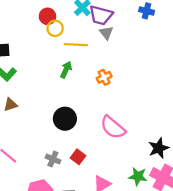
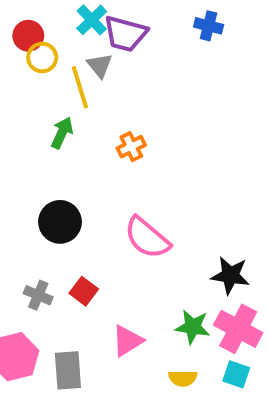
gray triangle: (106, 33) -> (100, 65), moved
yellow line: (76, 45) -> (80, 87), turned 70
black star: (159, 148) -> (230, 275), turned 30

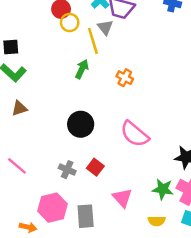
orange cross: (131, 147) -> (125, 78), turned -35
pink triangle: (127, 341) -> (122, 198), turned -40

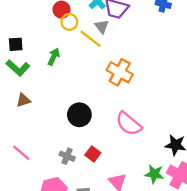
yellow line: (93, 41) -> (91, 39), turned -35
green arrow: (82, 69) -> (54, 57), moved
orange cross: (125, 78) -> (120, 72), size x1.6

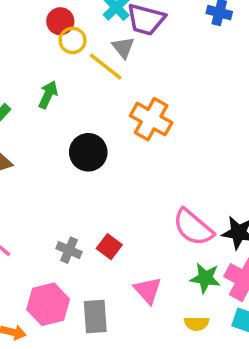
black circle: (79, 115) -> (88, 152), moved
pink semicircle: (129, 124) -> (193, 227), moved

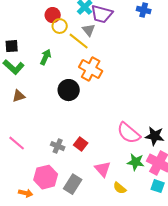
orange cross: (151, 119) -> (91, 69), moved
gray rectangle: (95, 316) -> (73, 184), turned 36
yellow semicircle: (197, 323) -> (120, 188), moved, turned 40

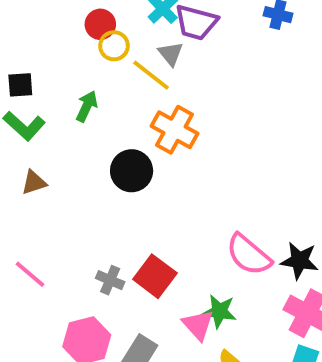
red square: (81, 144) -> (155, 276), size x1.5
green star: (136, 162) -> (219, 311), moved

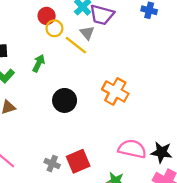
orange cross: (175, 130) -> (115, 91), moved
pink semicircle: (249, 255) -> (132, 149), turned 152
red square: (155, 276) -> (78, 161), turned 30

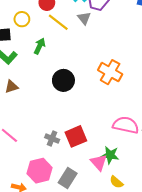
yellow circle: (54, 28) -> (22, 19), moved
yellow line: (76, 45) -> (58, 22), moved

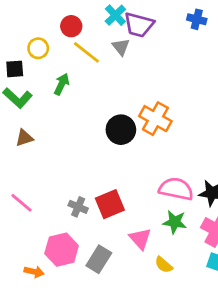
black circle: (63, 80) -> (121, 130), moved
green star: (110, 155) -> (175, 222), moved

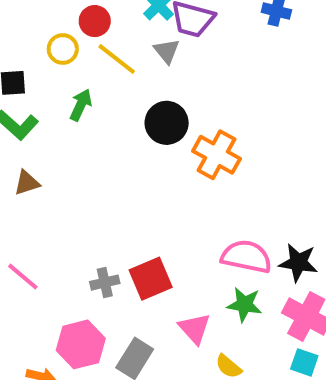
yellow circle: (38, 48) -> (63, 49), moved
black circle: (121, 130) -> (167, 123), moved
gray cross: (78, 207) -> (105, 283), turned -36

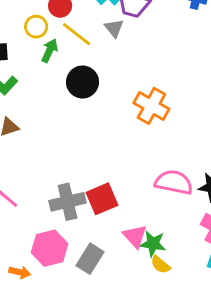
green arrow: (81, 105) -> (50, 51), moved
black circle: (167, 123) -> (83, 82), moved
gray cross: (105, 283) -> (68, 202), size x1.6
green star: (244, 305) -> (153, 244), moved

